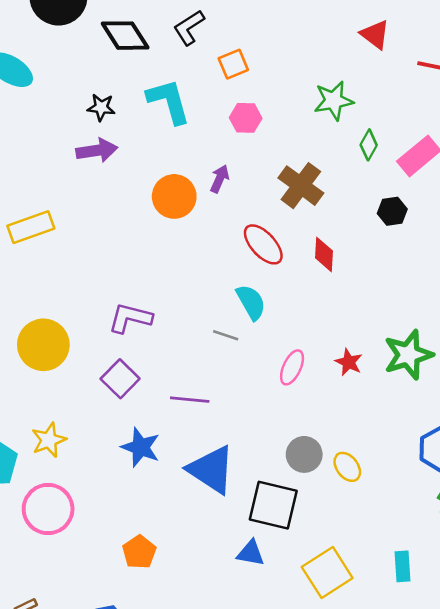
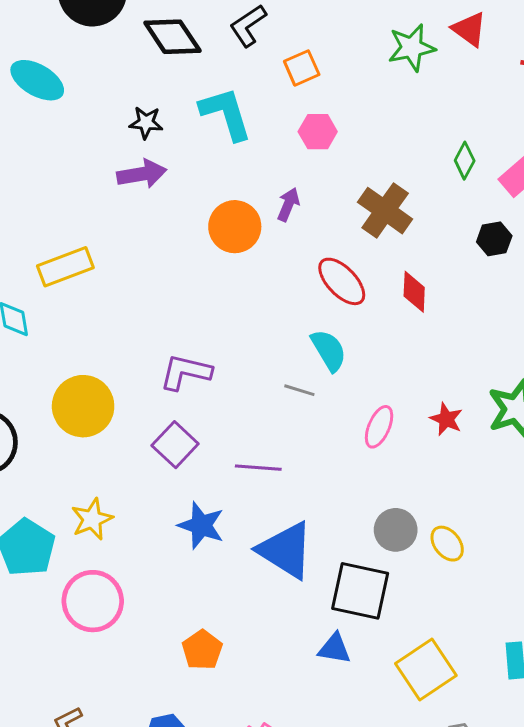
green star: (334, 101) -> (412, 48), moved

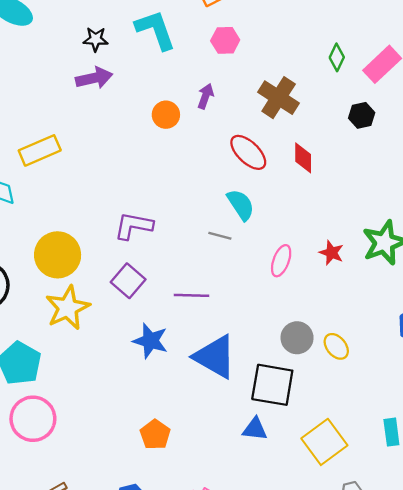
orange circle: (235, 227) -> (166, 115), size x0.7
yellow star: (92, 519) -> (68, 308), moved, size x1.4
pink circle: (93, 601) -> (33, 419), moved

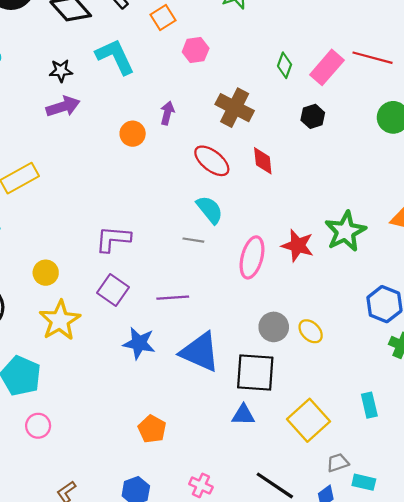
pink hexagon: (225, 40) -> (196, 50), moved
red star: (331, 253) -> (298, 245), size x1.4
yellow circle: (58, 255) -> (46, 273), size x0.6
pink ellipse: (281, 261) -> (252, 257), size x1.4
pink circle: (33, 419) -> (38, 426), size x0.6

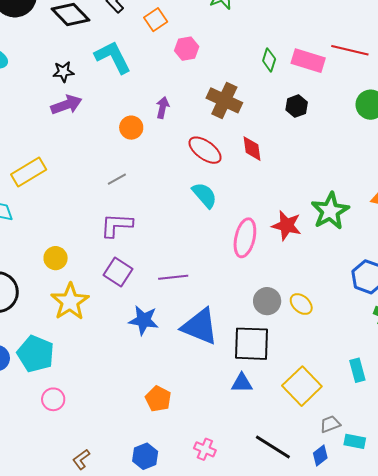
pink rectangle: (327, 67) -> (308, 61), turned 68
gray line: (193, 240) -> (117, 179), moved, turned -36

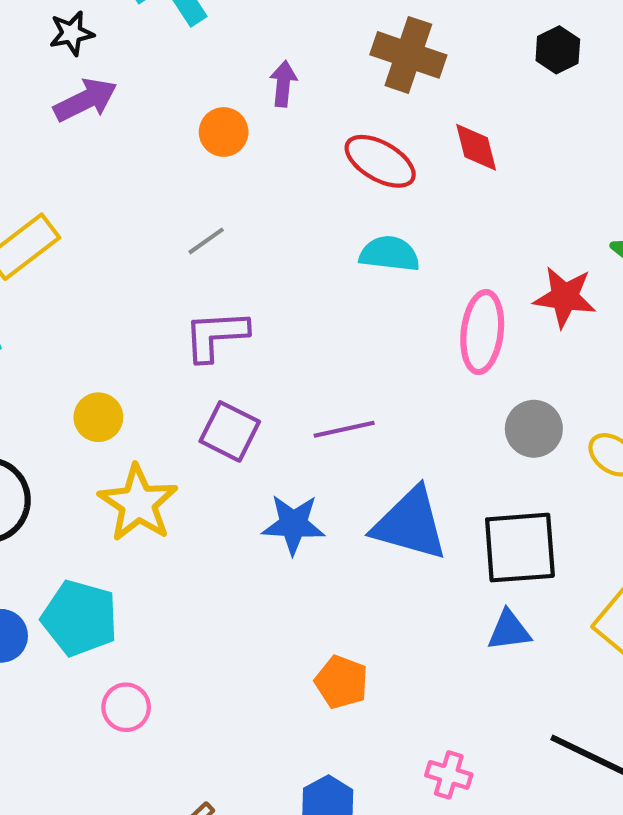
cyan semicircle: (205, 195) -> (389, 254), turned -36
gray circle: (267, 301) -> (534, 429), moved

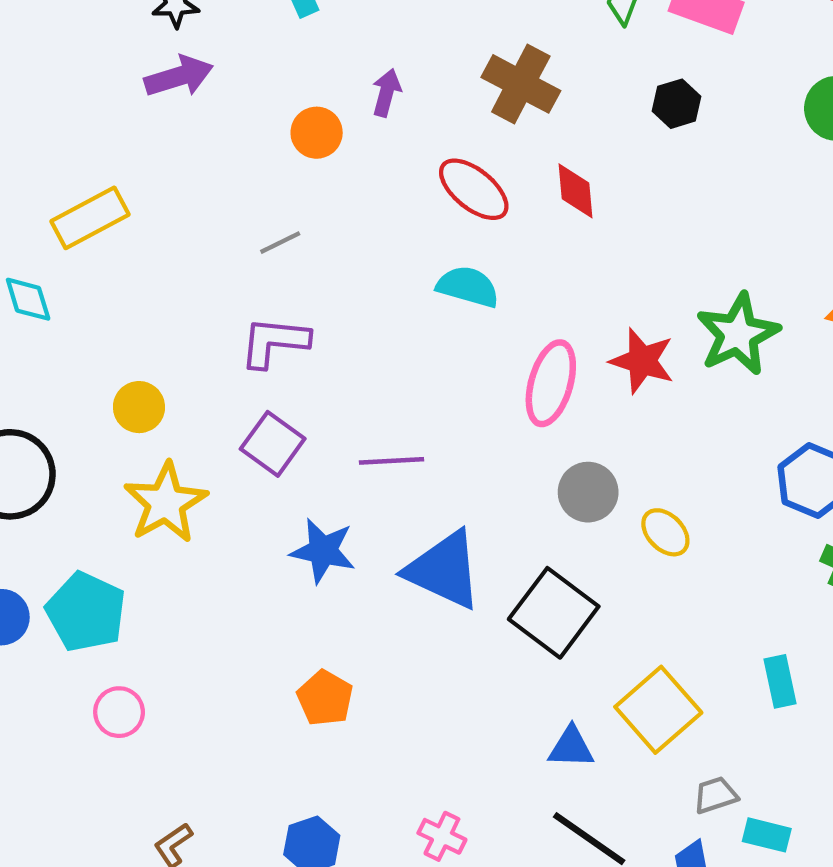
black square: (520, 548) -> (554, 613), turned 32
blue triangle: (509, 631) -> (571, 747), moved
orange pentagon: (341, 682) -> (325, 698), moved

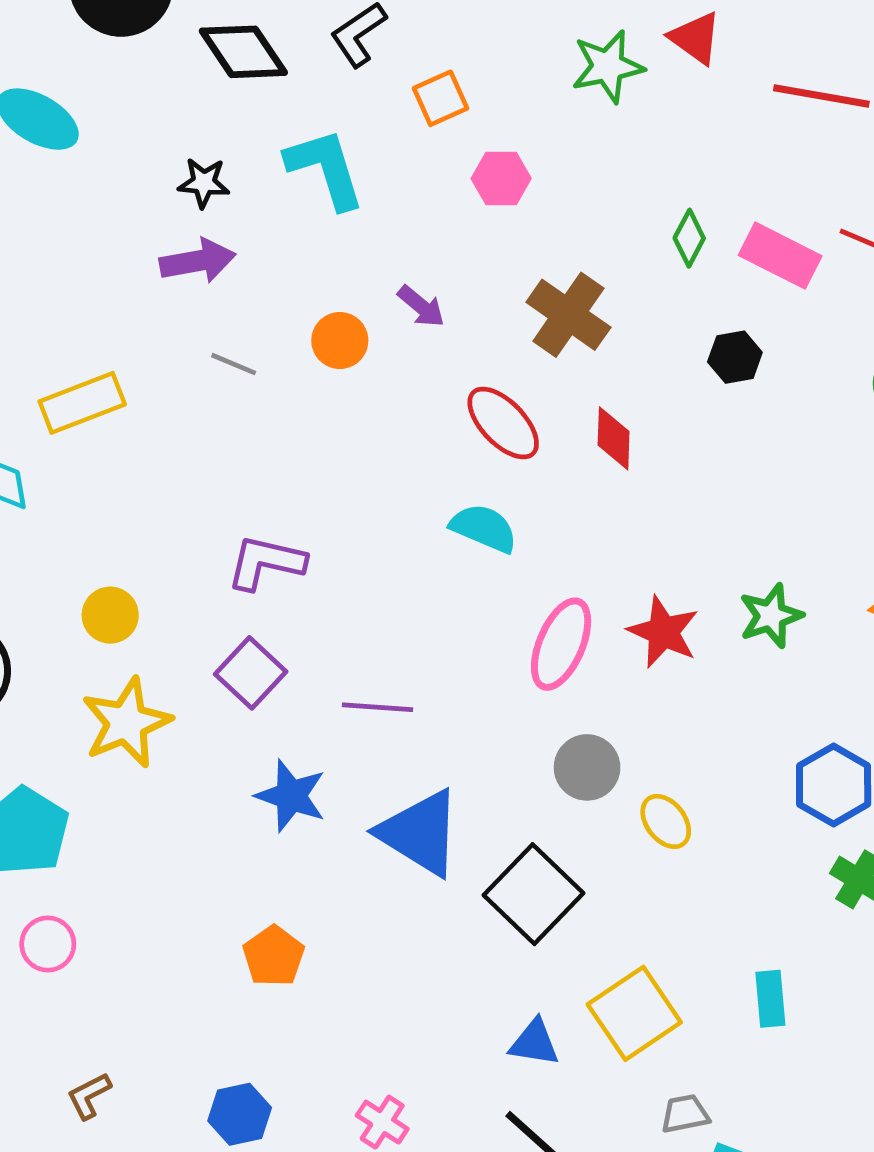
purple arrow: (386, 93) -> (421, 306), turned 108
gray line: (280, 243) -> (234, 364), moved, turned 42
green star: (738, 334) -> (771, 616), size x0.7

